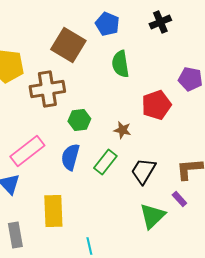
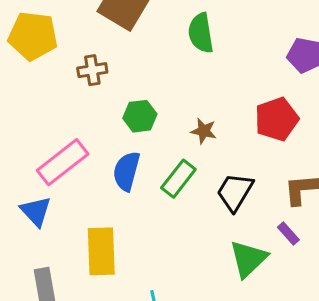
brown cross: (47, 89) -> (92, 70), size x0.6
red pentagon: (156, 105) -> (276, 119), moved

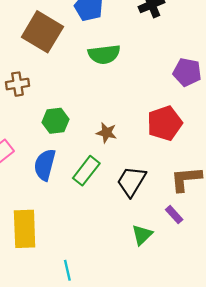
green semicircle: (201, 33) -> (104, 54), turned -88
green triangle: (248, 259) -> (142, 235), size x0.7

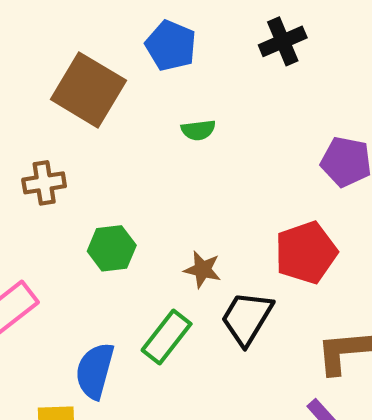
green semicircle: (104, 54) -> (198, 130), size x0.6
blue semicircle: (45, 165) -> (95, 371), moved
black trapezoid: (131, 181) -> (247, 318), moved

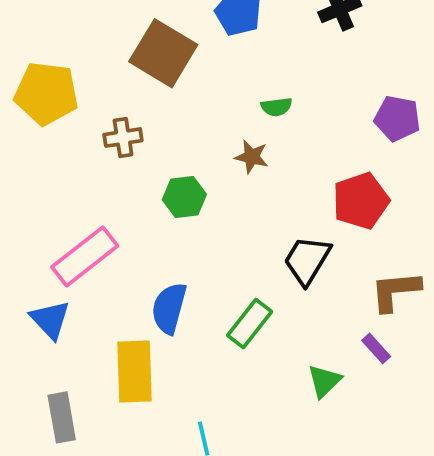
green semicircle: (198, 130) -> (276, 107), moved
brown star: (202, 269) -> (252, 157), moved
green rectangle: (167, 337) -> (250, 324), moved

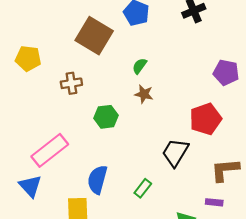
yellow pentagon: (46, 93) -> (28, 58), size x0.7
green semicircle: (276, 107) -> (140, 66), moved, turned 133
green rectangle: (250, 324) -> (143, 188), size x0.7
purple rectangle: (376, 348) -> (214, 202), turned -42

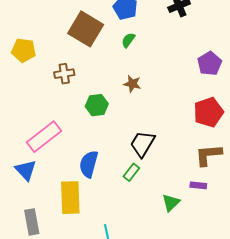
green semicircle: (140, 66) -> (128, 40), moved
purple pentagon: (226, 72) -> (210, 63), turned 30
red pentagon: (206, 119) -> (208, 112), moved
black trapezoid: (175, 153) -> (142, 144), moved

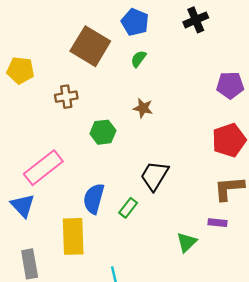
purple pentagon: (210, 63) -> (230, 85), turned 30
green rectangle: (131, 172) -> (128, 208), moved

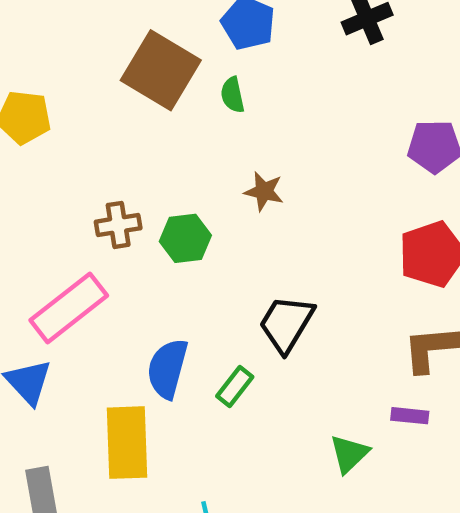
green semicircle: (138, 59) -> (233, 95), moved, turned -48
brown cross: (66, 97) -> (118, 225), moved

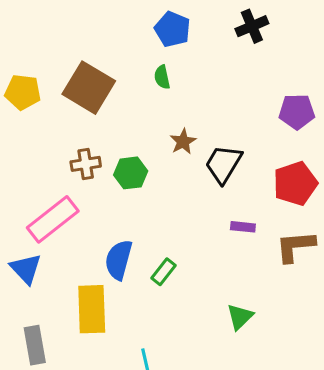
brown square: (161, 70) -> (89, 88), moved
brown star: (264, 191) -> (183, 142), turned 30
black trapezoid: (286, 324) -> (223, 164), moved
purple rectangle: (410, 416) -> (243, 227), moved

